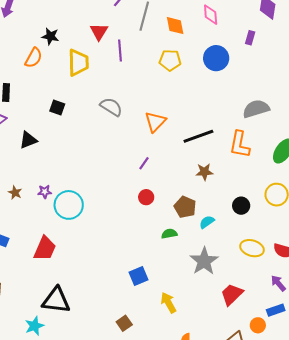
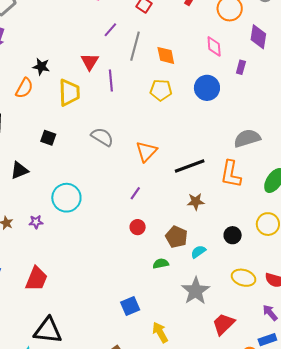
pink diamond: (211, 15) -> (214, 46), moved
cyan circle: (69, 205) -> (66, 198), moved

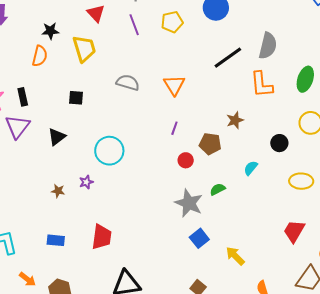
purple line: (111, 81) -> (134, 25), moved
gray semicircle: (247, 138) -> (268, 46), turned 136
black line: (190, 166) -> (228, 58), moved
brown pentagon: (176, 237) -> (210, 144), moved
gray star: (196, 291) -> (189, 203), moved

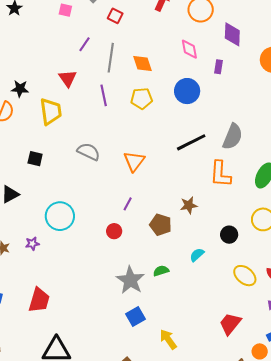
red circle: (186, 160) -> (114, 231), moved
yellow ellipse: (301, 181) -> (245, 276), turned 30

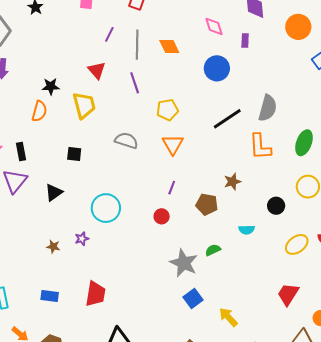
yellow pentagon: (142, 98) -> (167, 110), moved
cyan semicircle: (197, 255) -> (247, 230), turned -133
yellow ellipse: (245, 276) -> (297, 244), turned -70

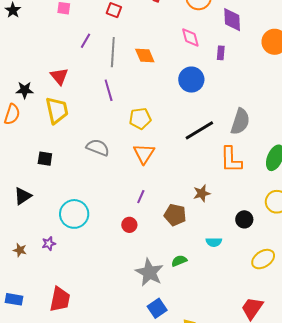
red triangle: (97, 70) -> (59, 76), moved

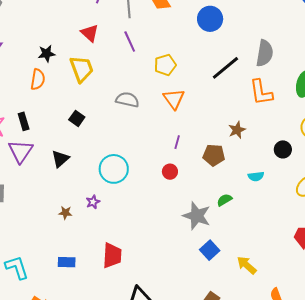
red triangle: (59, 76) -> (90, 33), moved
black square: (45, 159) -> (77, 118), turned 35

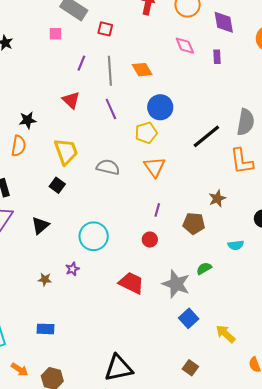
blue circle: (210, 19) -> (160, 107), moved
yellow trapezoid: (82, 69) -> (66, 152), moved
red trapezoid: (112, 255) -> (131, 283), moved, turned -68

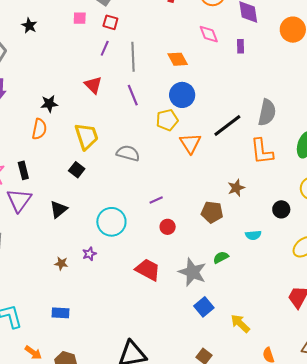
red square: (105, 29) -> (110, 22), moved
orange diamond: (142, 70) -> (178, 59), moved
orange triangle: (154, 167) -> (190, 143), moved
purple line: (157, 210) -> (156, 200), moved, turned 48

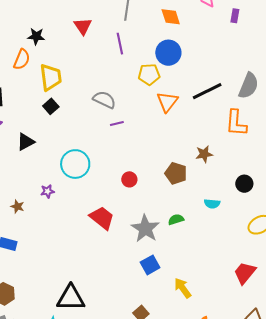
yellow trapezoid: (87, 136) -> (51, 77), moved
purple line: (156, 200) -> (117, 124), moved
brown star: (61, 263) -> (17, 206), moved

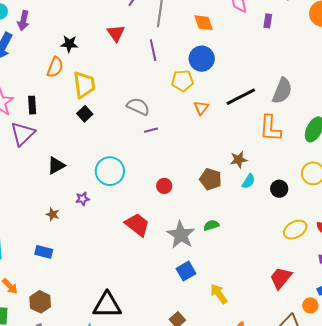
orange triangle: (167, 102) -> (201, 108), size x0.7
black triangle: (26, 142) -> (56, 165), moved
cyan semicircle: (212, 204) -> (249, 181), moved, turned -63

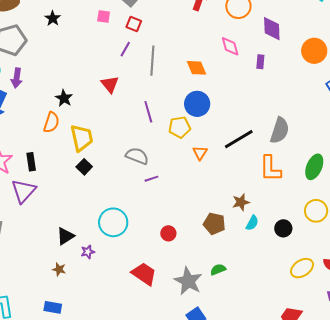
black star: (69, 44) -> (64, 98), turned 30
purple line: (153, 50) -> (148, 112), moved
black triangle: (56, 165) -> (65, 236), moved

